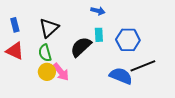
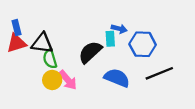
blue arrow: (98, 11) -> (119, 29), moved
black triangle: (49, 28) -> (42, 43), moved, turned 50
red triangle: (15, 51) -> (16, 43), moved, turned -42
blue semicircle: (121, 76) -> (117, 78), moved

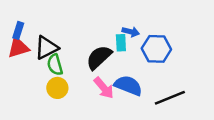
blue rectangle: (16, 28) -> (18, 30), turned 32
black triangle: (42, 43) -> (46, 48), turned -35
black line: (159, 73) -> (170, 98), moved
pink arrow: (68, 80) -> (104, 88), moved

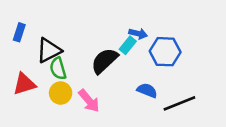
cyan rectangle: (121, 43) -> (128, 45), turned 42
red triangle: (18, 48) -> (24, 84), moved
blue semicircle: (128, 85) -> (147, 90), moved, size x0.7
pink arrow: (104, 88) -> (89, 101), moved

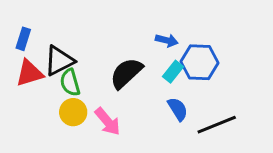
cyan rectangle: (128, 45) -> (173, 72), moved
red triangle: (24, 84) -> (30, 73), moved
blue semicircle: (147, 90) -> (178, 109), turned 36

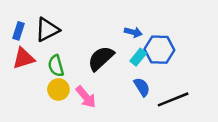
black triangle: (59, 61) -> (47, 30), moved

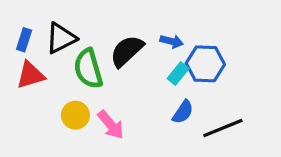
black semicircle: (101, 58) -> (127, 51), moved
green semicircle: (56, 66) -> (88, 69), moved, size x1.4
blue semicircle: (142, 87) -> (183, 112), turned 66

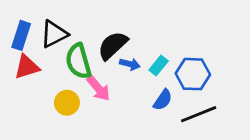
blue rectangle: (24, 40) -> (21, 35), size x1.4
blue arrow: (172, 41) -> (130, 64), moved
blue hexagon: (205, 64) -> (193, 74), moved
pink arrow: (111, 125) -> (98, 88), moved

